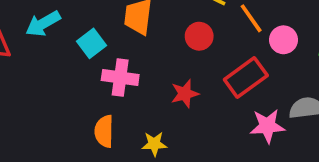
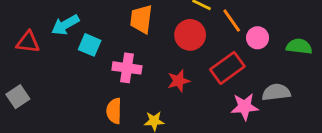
red circle: (199, 36) -> (190, 35), size x1.4
cyan square: (91, 43) -> (90, 45), moved, turned -30

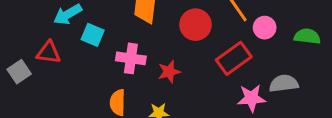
red triangle: (28, 42) -> (49, 53), moved
red star: (179, 81) -> (169, 72), moved
gray square: (18, 97) -> (19, 72), moved

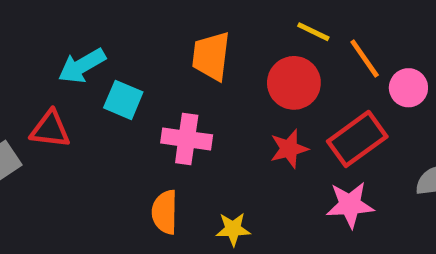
red star: (169, 72) -> (289, 149), moved
pink star: (251, 98) -> (350, 205), moved

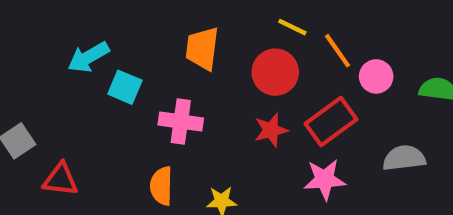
red triangle: (50, 129) -> (61, 179), moved

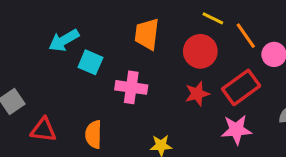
orange semicircle: (161, 186) -> (94, 134), moved

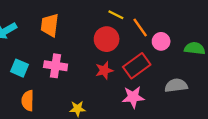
orange trapezoid: (147, 34) -> (50, 25), moved
cyan square: (90, 62) -> (20, 68), moved

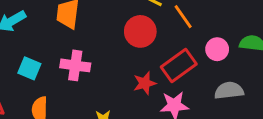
pink circle: (161, 41) -> (217, 49), moved
red star: (104, 70) -> (145, 83), moved

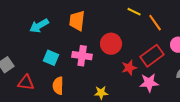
red circle: (140, 31) -> (111, 44), moved

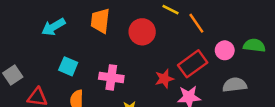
red circle: (111, 44) -> (142, 32), moved
pink cross: (82, 56) -> (111, 77), moved

